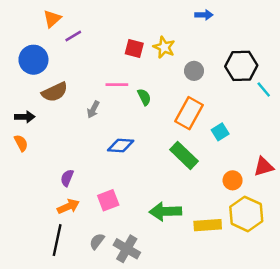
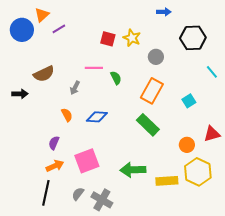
blue circle: (33, 60) -> (22, 30), moved
black hexagon: (241, 66) -> (193, 38), moved
cyan square: (220, 132) -> (189, 101), moved
orange semicircle: (21, 143) -> (67, 115), moved
pink square: (108, 200) -> (87, 161), size x1.4

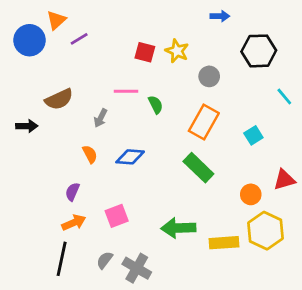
pink square: (87, 161) -> (117, 216), size x0.7

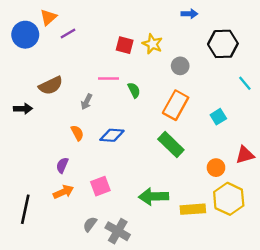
black line: (62, 259) -> (25, 209), moved

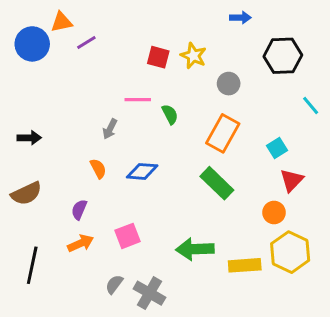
orange triangle: (48, 17) -> (62, 22), turned 30
brown semicircle: (51, 86) -> (26, 193), moved
red triangle: (245, 155) -> (292, 180), moved, turned -30

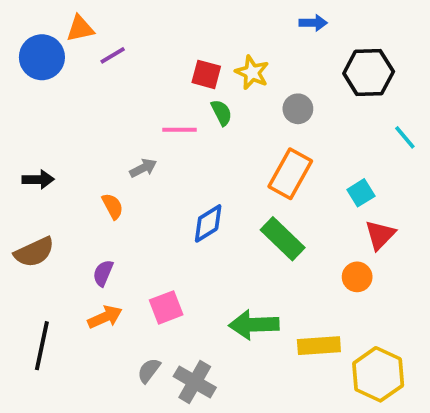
green semicircle: (170, 114) -> (221, 113), moved
gray arrow: (110, 129) -> (143, 168), turned -144
orange semicircle: (98, 169) -> (113, 206), moved
blue diamond: (142, 171) -> (208, 223), moved, turned -36
yellow hexagon: (290, 252) -> (378, 374), moved

